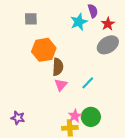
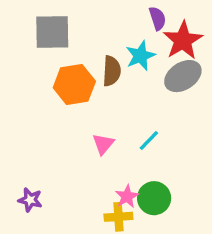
gray square: (31, 19) -> (52, 32), size x1.6
cyan star: (79, 22) -> (140, 56), moved
red star: (108, 24) -> (183, 40), size x1.6
brown semicircle: (58, 67) -> (112, 71), moved

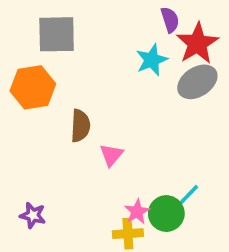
brown semicircle: (112, 71) -> (80, 126), moved
orange hexagon: (74, 85) -> (33, 87), moved
cyan line: (149, 141) -> (188, 195), moved

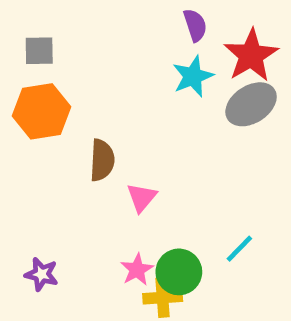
purple semicircle: (170, 20) -> (195, 25), moved
gray square: (57, 34) -> (39, 51), moved, size x0.6
pink star: (137, 212) -> (137, 270), moved
green circle: (166, 214) -> (179, 272), moved

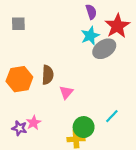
gray ellipse: (251, 104) -> (104, 49), moved
orange hexagon: (42, 111) -> (19, 79), moved
pink star: (137, 270) -> (34, 123), moved

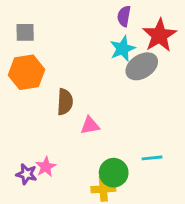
purple semicircle: (91, 12) -> (124, 16), turned -152
orange hexagon: (19, 79) -> (27, 72), moved
pink triangle: (66, 92) -> (90, 125), turned 40
cyan line: (112, 116) -> (152, 158), turned 40

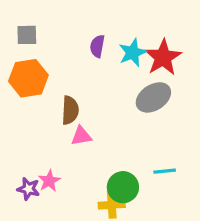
purple semicircle: (124, 16) -> (97, 46), moved
red star: (159, 35) -> (163, 57), moved
gray ellipse: (142, 66) -> (153, 97), moved
pink triangle: (90, 125) -> (81, 136), moved

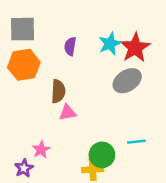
gray square: (27, 35) -> (23, 29), size x1.5
purple semicircle: (97, 46) -> (70, 46), moved
purple star: (28, 189) -> (24, 168), moved, turned 30

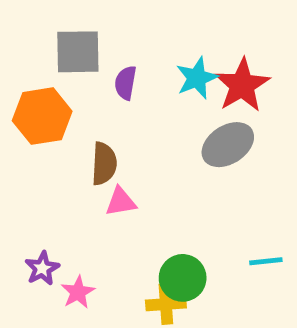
gray square: (23, 29) -> (78, 52), moved
cyan line: (136, 142) -> (266, 261), moved
pink star: (41, 150) -> (78, 292), moved
purple star: (24, 168) -> (42, 268), moved

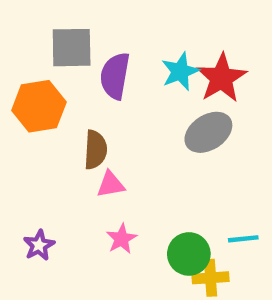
purple semicircle: (125, 83) -> (115, 76), size x1.5
green circle: (183, 278) -> (189, 254), moved
pink star: (78, 292) -> (122, 239), moved
yellow cross: (166, 304) -> (211, 278), moved

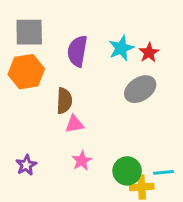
gray square: (72, 48) -> (29, 32), moved
red star: (221, 78) -> (149, 53), size x0.6
cyan line: (243, 239) -> (164, 172), moved

